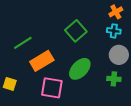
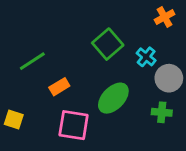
cyan cross: (114, 31) -> (146, 57), moved, turned 32
orange rectangle: (42, 61) -> (59, 87), size x0.6

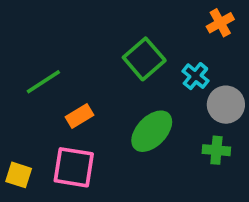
yellow square: (14, 119) -> (19, 175), moved
pink square: (74, 125) -> (74, 167), moved

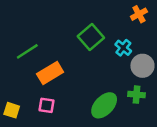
orange rectangle: (79, 116) -> (50, 73), size x1.5
green ellipse: (152, 131) -> (104, 105), moved
pink square: (74, 167) -> (46, 105), size x0.6

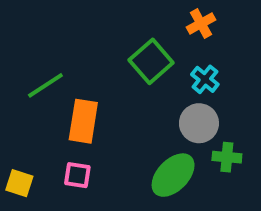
orange cross: (139, 14) -> (201, 23), moved
gray circle: (142, 66) -> (199, 123), moved
orange rectangle: (50, 73) -> (83, 121), turned -50

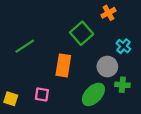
cyan cross: (205, 79) -> (123, 46), moved
orange rectangle: (83, 121) -> (63, 65), moved

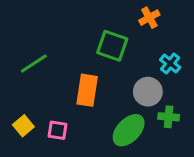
green square: (82, 33) -> (112, 46), turned -30
yellow square: (11, 99) -> (23, 126), moved, turned 32

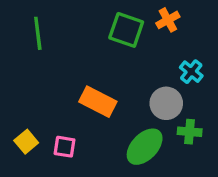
green square: (112, 46) -> (126, 30), moved
green line: (34, 64) -> (38, 33), moved, turned -64
orange rectangle: (87, 90) -> (98, 102), turned -72

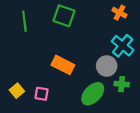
orange cross: (168, 20) -> (119, 13), moved, turned -32
green square: (126, 30) -> (64, 16), moved
cyan cross: (191, 72) -> (123, 46), size x1.5

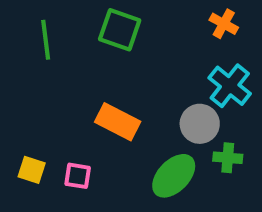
yellow square: (17, 91) -> (32, 170), turned -32

